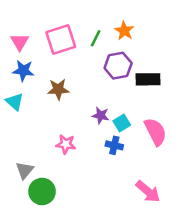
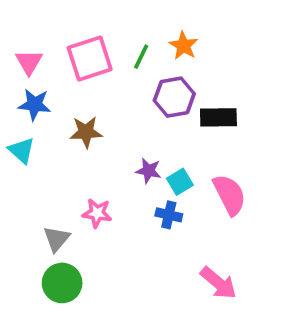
gray triangle: (25, 170) -> (57, 239), moved

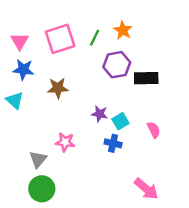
pink semicircle: (230, 195) -> (154, 130), size x0.6

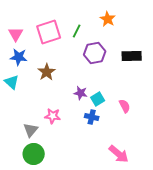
orange star: (123, 30) -> (108, 19), moved
black rectangle: (146, 78) -> (132, 56), moved
brown star: (58, 88) -> (47, 72), turned -30

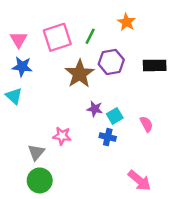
brown star: (47, 72) -> (80, 74), moved, size x1.4

